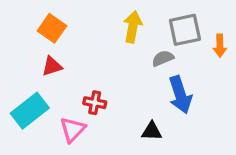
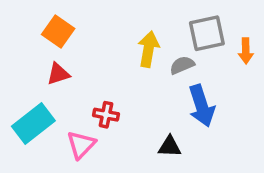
yellow arrow: (133, 27) -> (148, 49), moved

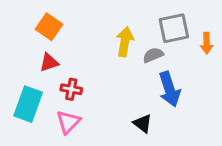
red cross: (106, 115) -> (71, 89), moved
cyan rectangle: (33, 124) -> (28, 104), turned -32
black triangle: (170, 147) -> (143, 123), turned 36

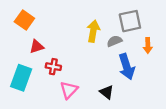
orange square: (49, 27) -> (24, 20), moved
orange arrow: (207, 43) -> (148, 46), moved
pink triangle: (68, 122) -> (69, 90), moved

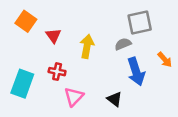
yellow arrow: (93, 31) -> (87, 46), moved
orange arrow: (148, 46) -> (165, 60), moved, turned -40
red triangle: (37, 47) -> (53, 36), moved, turned -48

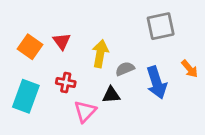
orange square: (26, 21) -> (30, 47), moved
gray semicircle: (123, 44) -> (125, 69), moved
black triangle: (114, 99) -> (111, 95), moved, turned -42

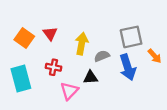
gray square: (161, 26) -> (131, 37), moved
cyan rectangle: (26, 96) -> (21, 78), turned -35

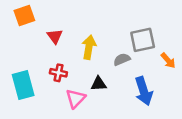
orange square: (24, 38) -> (24, 16), moved, turned 36
gray semicircle: (102, 56) -> (122, 59), moved
blue arrow: (128, 67) -> (144, 91), moved

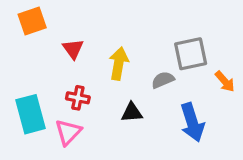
pink triangle: (76, 98) -> (68, 132), moved

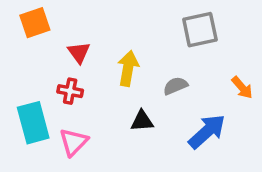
gray square: (191, 54) -> (200, 30), moved
red cross: (78, 98) -> (70, 91), moved
blue arrow: (192, 122) -> (207, 131), turned -114

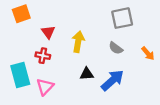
gray semicircle: (175, 86) -> (116, 48), moved, turned -120
blue arrow: (207, 131) -> (112, 80), moved

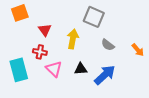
gray square: (122, 18) -> (94, 17), moved, turned 35
pink triangle: (45, 87) -> (54, 69), moved, turned -30

